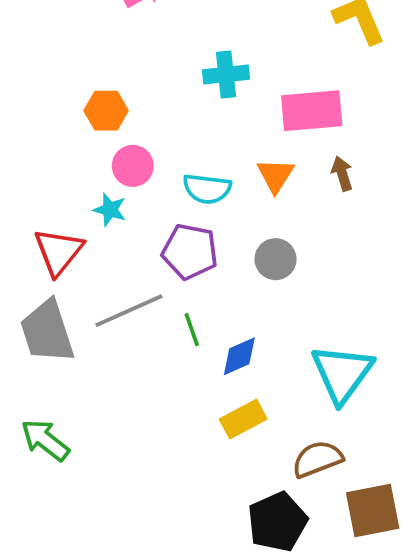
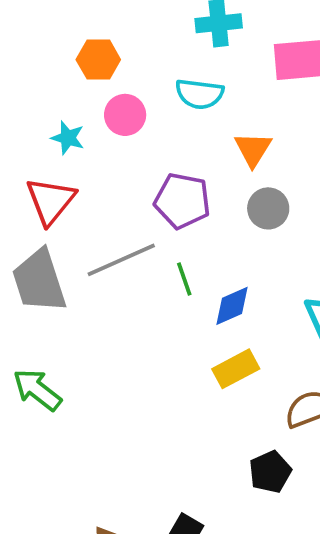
orange triangle: (276, 175) -> (253, 149), moved
cyan semicircle: (207, 189) -> (199, 94), moved
cyan star: (110, 210) -> (68, 138), moved
black pentagon: (277, 522) -> (270, 472), size x0.7

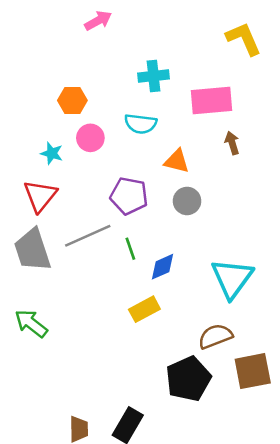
orange triangle: (253, 149) -> (177, 161), turned -48
yellow rectangle: (236, 369) -> (144, 309), moved
black pentagon: (270, 472) -> (188, 379), size x1.6

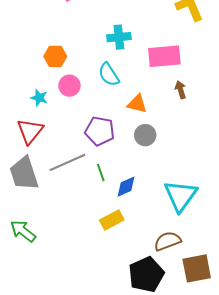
cyan semicircle: (141, 124) -> (109, 75), turned 50

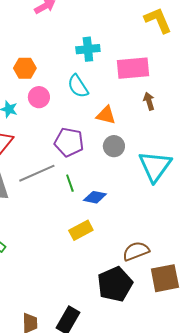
blue diamond: (126, 187) -> (95, 197), turned 35
cyan triangle: (181, 196) -> (155, 166), moved

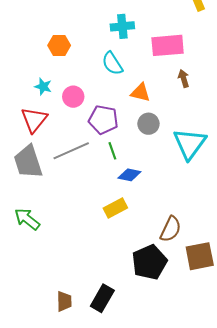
pink circle: (39, 97) -> (73, 97), moved
green line: (70, 183) -> (112, 151), moved
brown semicircle: (136, 251) -> (171, 229), turned 136

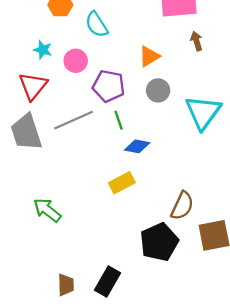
cyan semicircle: (112, 64) -> (97, 25), moved
orange triangle: (140, 93) -> (149, 56), turned -45
green arrow: (27, 219) -> (47, 210), moved

